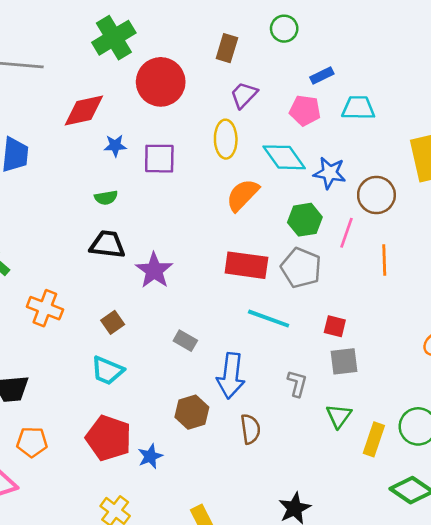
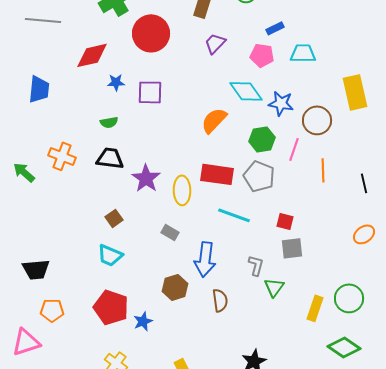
yellow ellipse: (226, 139) -> (182, 190), moved
orange cross: (45, 308) -> (62, 156), moved
green triangle: (339, 416) -> (274, 287), moved

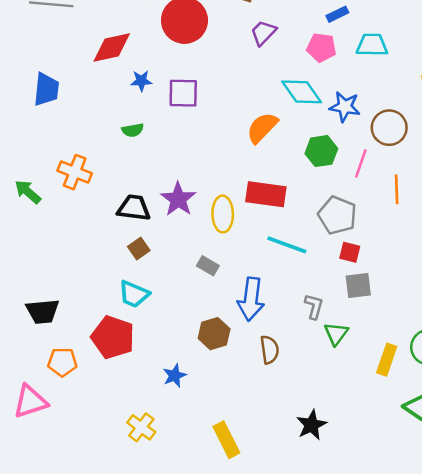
black trapezoid: (110, 158) -> (134, 208), moved
gray pentagon: (259, 176) -> (337, 215), moved
red pentagon: (111, 307) -> (113, 337), moved

